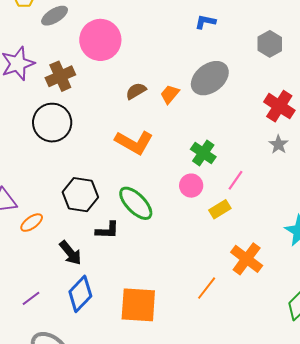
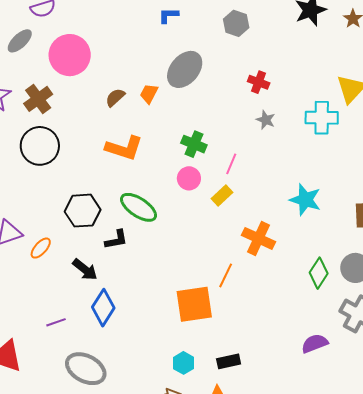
red cross: (279, 106) -> (259, 82), size x0.7
purple line: (31, 298) -> (56, 322), turned 30
orange square: (138, 305) -> (194, 304), moved

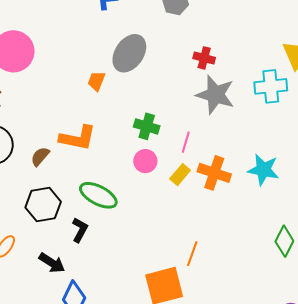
brown semicircle: (115, 97) -> (40, 156), moved
gray star: (266, 120) -> (215, 95), size x2.0
orange cross: (259, 238) -> (214, 173), moved
black L-shape: (116, 240) -> (80, 230), turned -45

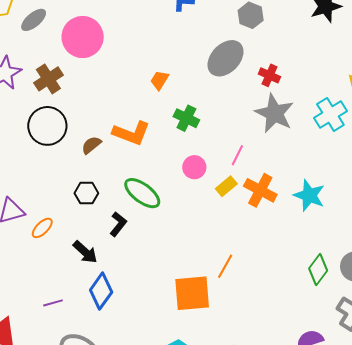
gray ellipse: (129, 53) -> (226, 58), moved
cyan cross: (271, 86) -> (330, 114), turned -36
green cross: (147, 126) -> (186, 118), moved
black hexagon: (43, 205) -> (86, 193), size x0.7

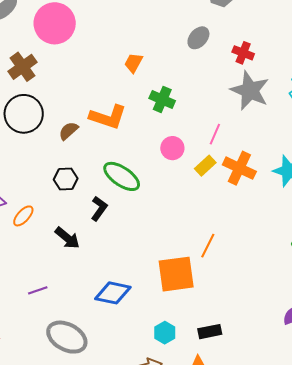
gray ellipse: (226, 58) -> (198, 38), size x0.6
blue diamond: (101, 291) -> (113, 293), moved, turned 69

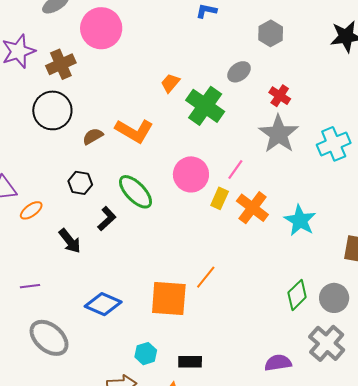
green cross: (162, 100) -> (205, 106), moved, size x1.5
pink circle: (172, 148) -> (191, 174), size x1.5
yellow rectangle: (205, 166) -> (220, 198), turned -35

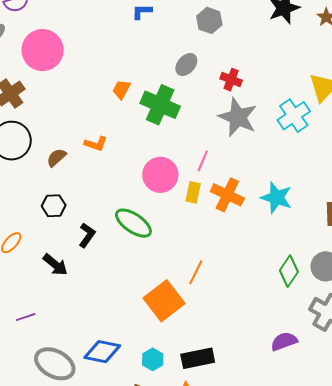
orange L-shape: (134, 131) -> (96, 144), size x0.6
green ellipse: (135, 192) -> (133, 223), moved
orange square: (169, 299) -> (164, 301), turned -30
blue diamond: (103, 304) -> (102, 352), moved
black rectangle: (190, 362) -> (198, 358), size x1.4

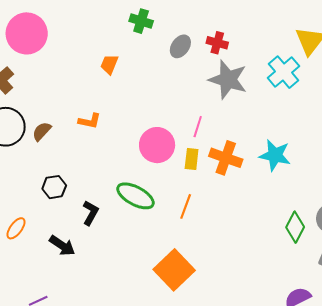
gray ellipse: (186, 65) -> (180, 46), moved
green cross: (160, 105) -> (141, 21), moved, size x0.6
brown semicircle: (56, 158) -> (42, 131), moved
orange line: (196, 272) -> (186, 206), moved

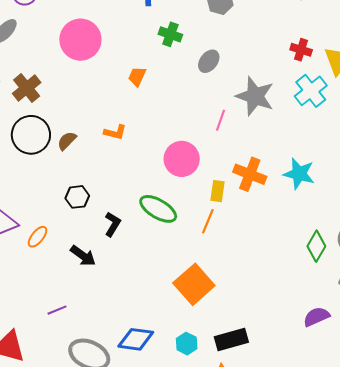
pink circle: (27, 33) -> (80, 40), moved
red cross: (217, 43) -> (301, 50), moved
pink line: (198, 127) -> (221, 120), moved
yellow rectangle: (192, 159) -> (218, 191), moved

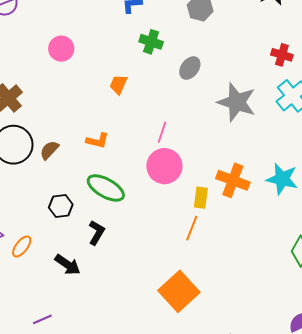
pink circle: (80, 40) -> (61, 49), size x0.6
pink line: (221, 120) -> (162, 132), moved
green ellipse: (158, 209) -> (106, 188), moved

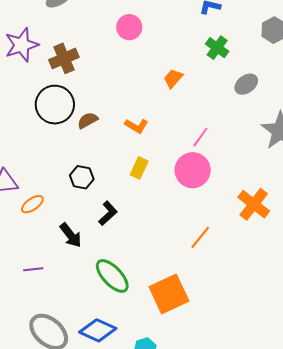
green ellipse: (106, 188) -> (112, 276), moved
yellow rectangle: (201, 198) -> (139, 168), moved
purple line: (42, 319) -> (33, 269), moved

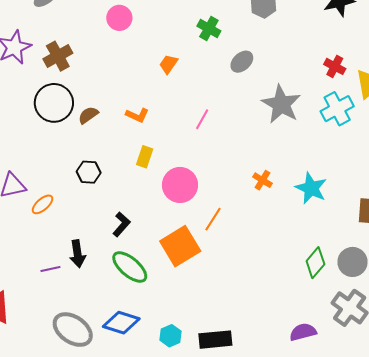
pink circle: (193, 170) -> (180, 185), moved
orange cross: (254, 204) -> (262, 180), size x0.6
black L-shape: (108, 213) -> (121, 224), moved
black arrow: (71, 235) -> (77, 254), moved, turned 36
orange square: (169, 294) -> (180, 246), moved

